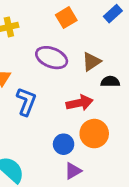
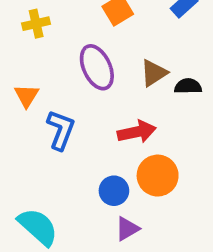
purple ellipse: (52, 58) -> (97, 67), turned 44
black semicircle: (110, 82) -> (188, 86), moved

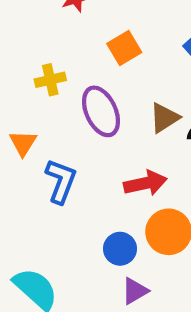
yellow cross: (36, 24) -> (50, 80), moved

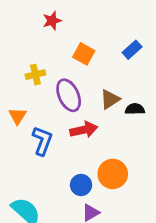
orange square: (124, 48) -> (84, 54), turned -30
red arrow: (145, 183) -> (84, 130), moved

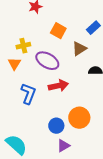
purple ellipse: (69, 95) -> (47, 61), turned -35
brown triangle: (110, 99) -> (79, 49), moved
orange triangle: (18, 116) -> (14, 64), moved

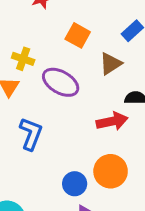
yellow cross: (23, 46) -> (23, 59), turned 32
red arrow: (58, 86) -> (112, 121), moved

